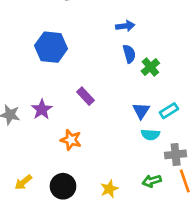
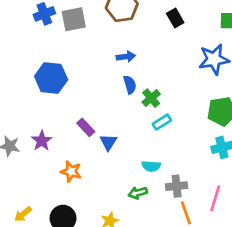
blue triangle: (141, 111) -> (108, 142), moved
cyan rectangle: (169, 111) -> (162, 122), moved
green arrow: (152, 181) -> (138, 193), moved

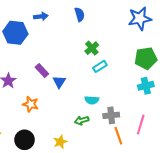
blue arrow: (126, 57) -> (41, 16), moved
blue semicircle: (130, 85) -> (80, 14), moved

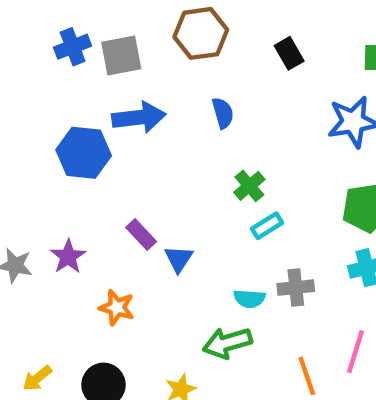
blue arrow: (41, 16) -> (139, 117), size x1.6
gray cross: (111, 115) -> (296, 288), moved
green arrow: (82, 120) -> (227, 343), size x1.5

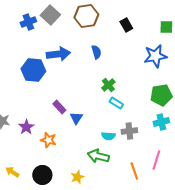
gray square: (121, 56) -> (50, 15), moved, turned -36
cyan rectangle: (267, 226) -> (116, 103), turned 64
purple star: (68, 257) -> (26, 127), moved
green arrow: (227, 343) -> (98, 156), turned 30
yellow arrow: (37, 378) -> (12, 172), turned 72

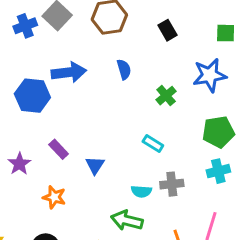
green cross: (108, 85) -> (166, 96), moved
purple rectangle: (59, 107) -> (59, 149), moved
purple star: (26, 127) -> (19, 164), moved

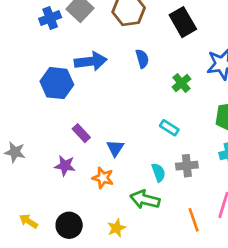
black rectangle: (167, 30) -> (183, 22), size x1.5
purple star: (19, 164) -> (65, 166), moved, turned -30
cyan semicircle: (141, 191) -> (158, 172), turned -114
orange star: (54, 197) -> (103, 178), moved

